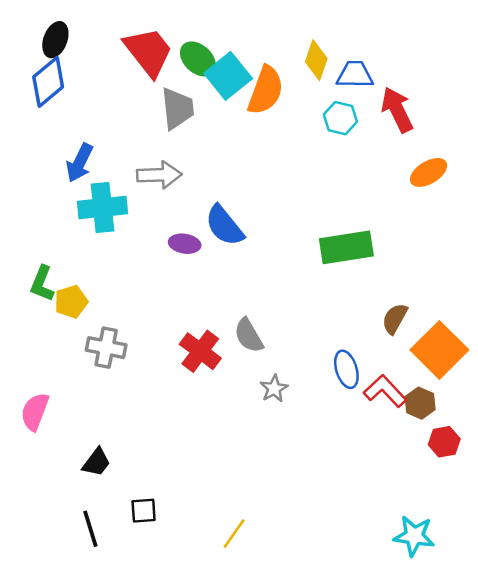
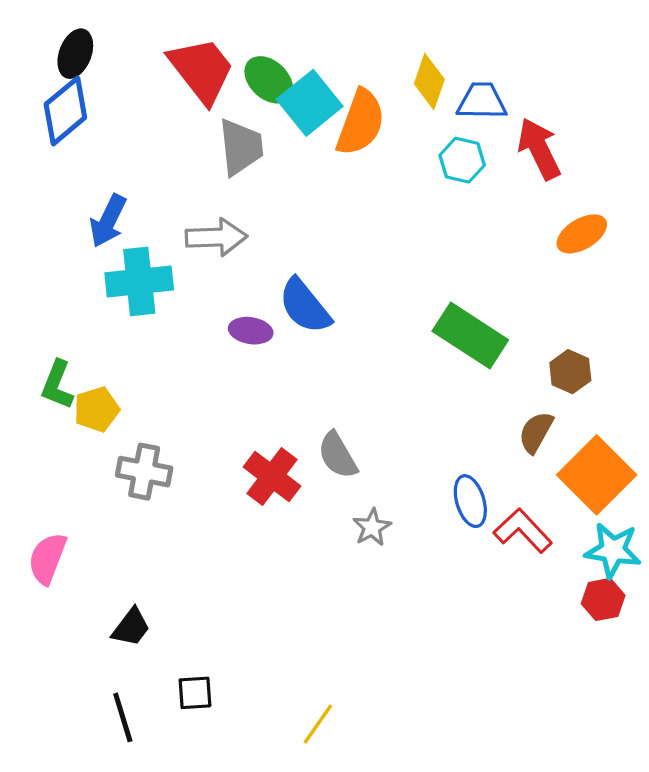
green rectangle: (346, 247) -> (470, 336), turned 42
brown hexagon: (420, 403) -> (570, 372), moved
cyan star: (414, 536) -> (613, 550), moved

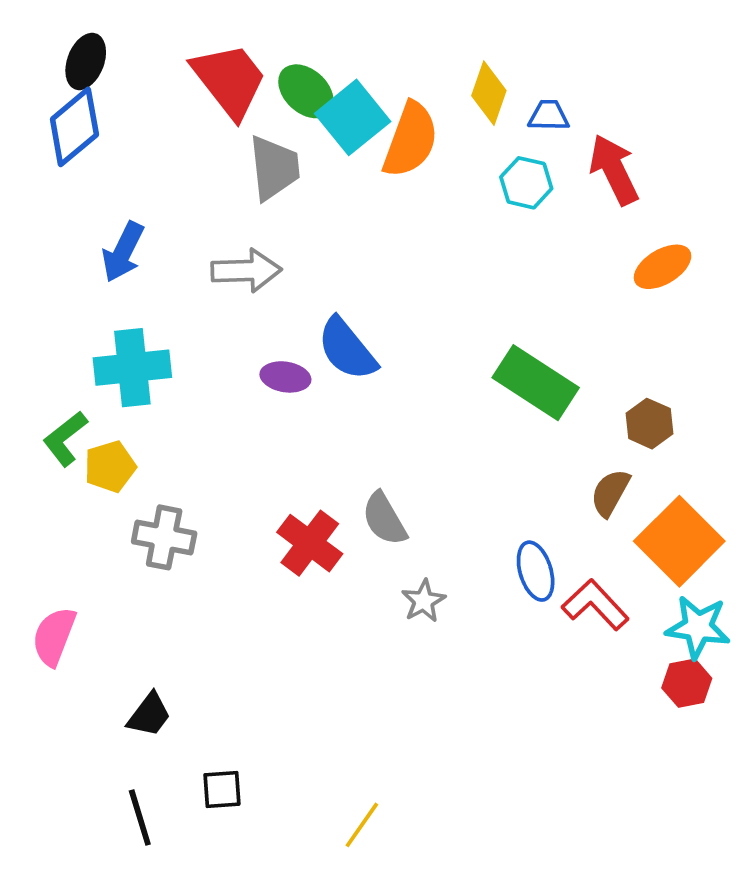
blue trapezoid: (482, 101) -> (549, 116), size x0.7
cyan cross: (139, 281) -> (132, 368), moved
green L-shape: (57, 385) -> (65, 439), turned 30

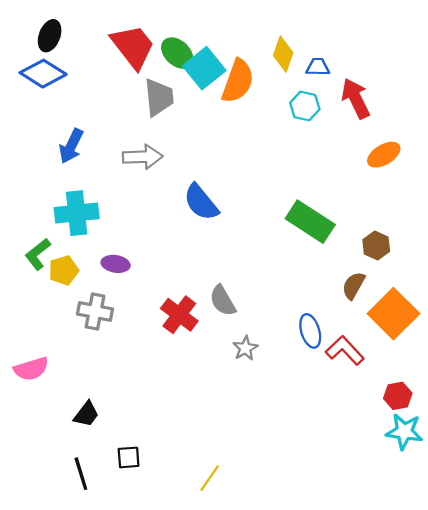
blue diamond: (74, 127) -> (43, 74), turned 72
purple ellipse: (285, 377) -> (116, 264), moved
cyan star: (698, 627) -> (404, 432), moved
pink semicircle: (54, 636) -> (31, 369), turned -128

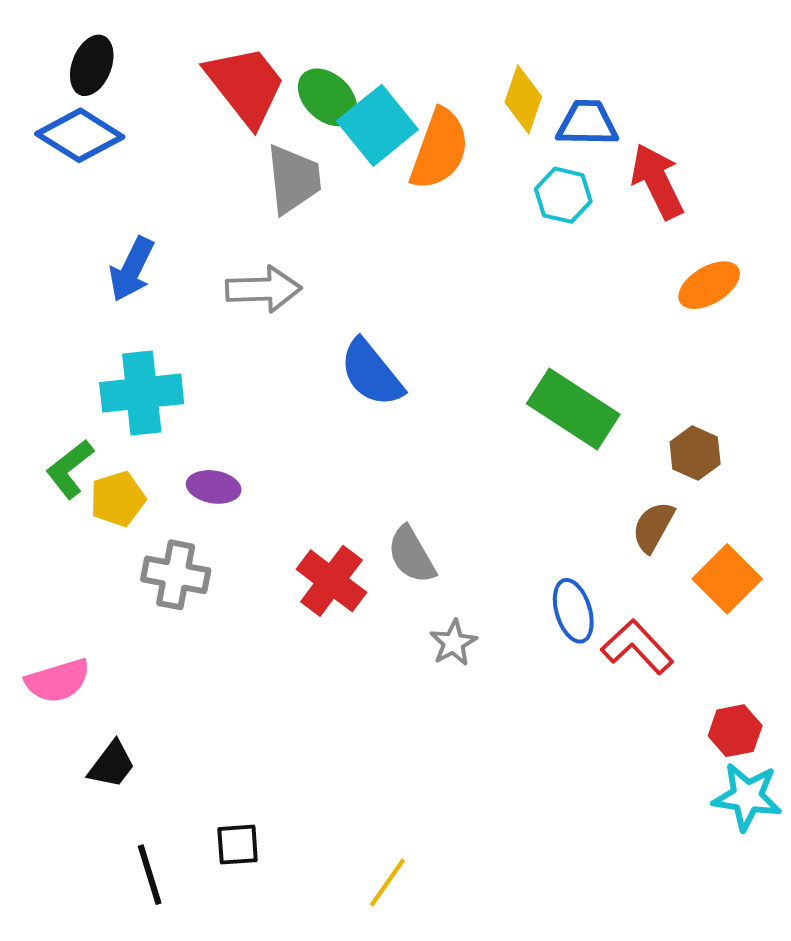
blue trapezoid: (318, 67) -> (587, 123), size x1.4
orange square: (393, 314) -> (727, 579), size x0.7
black trapezoid: (86, 414) -> (112, 765), moved

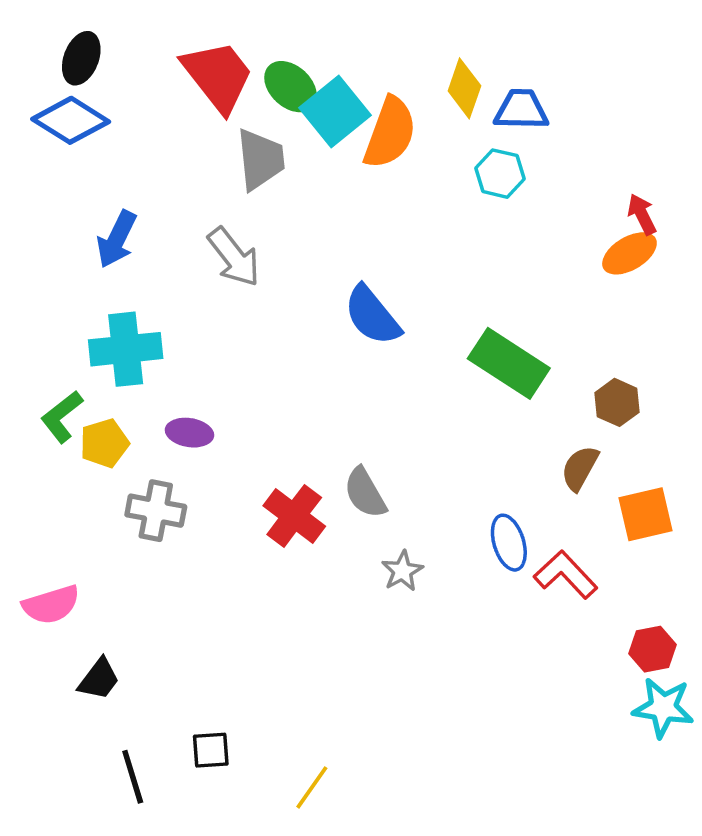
red arrow: (657, 181) -> (642, 214), moved, size x0.6
gray arrow: (264, 289) -> (234, 257), turned 54
blue semicircle: (371, 373) -> (372, 315), moved
orange square: (727, 579) -> (645, 514), turned 32
yellow line: (387, 883) -> (312, 787), moved

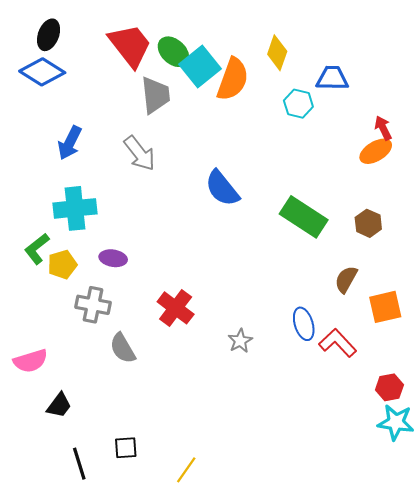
blue trapezoid: (521, 110) -> (332, 78), moved
brown hexagon: (617, 402) -> (368, 223), moved
gray semicircle: (365, 493) -> (123, 348), moved

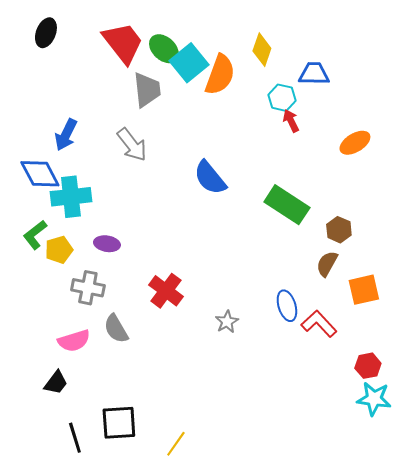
blue diamond: (42, 72) -> (40, 174), moved, turned 30
red arrow: (383, 128) -> (291, 121), moved
brown hexagon: (368, 223) -> (339, 230), moved
pink semicircle: (31, 361) -> (74, 341), moved
black square: (126, 448) -> (119, 423), size x1.6

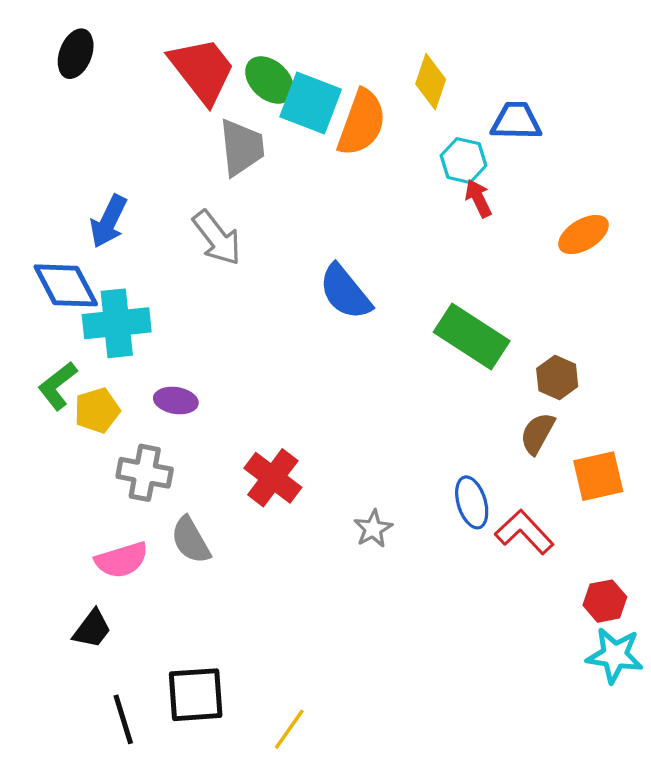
cyan square: (189, 63) -> (311, 103), turned -30

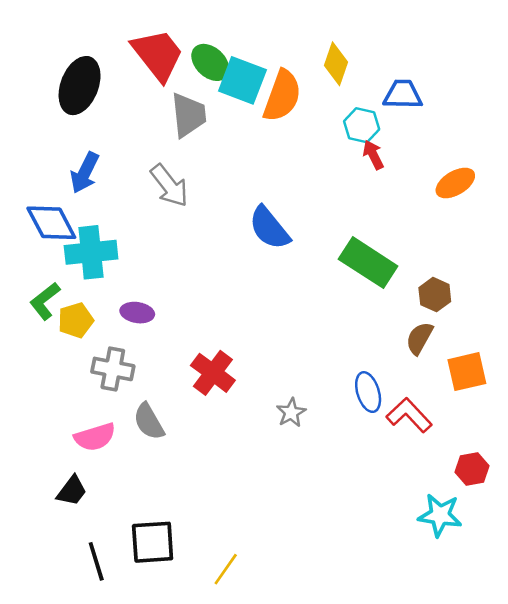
black ellipse: (76, 54) -> (80, 86), moved, size x1.5
cyan star: (615, 655) -> (440, 515), moved

